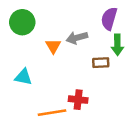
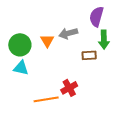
green circle: (22, 22) -> (20, 45), moved
red cross: (78, 100) -> (69, 88), turned -35

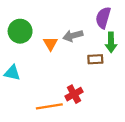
green circle: (20, 45) -> (20, 31), moved
cyan triangle: (21, 68) -> (12, 73), moved

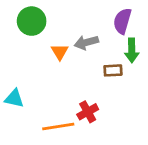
green circle: (20, 31) -> (32, 21), moved
cyan triangle: (12, 73) -> (14, 98), moved

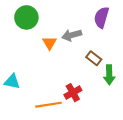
green arrow: (132, 50) -> (109, 75), moved
brown rectangle: (113, 70) -> (94, 58), turned 40

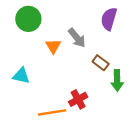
gray arrow: (72, 35) -> (77, 38), turned -114
cyan triangle: (12, 81) -> (21, 76), moved

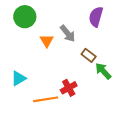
cyan triangle: (21, 76) -> (19, 78), moved, turned -42
green arrow: (117, 80) -> (103, 71), turned 138

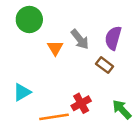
purple semicircle: (96, 17) -> (113, 38), moved
green arrow: (103, 71) -> (122, 109), moved

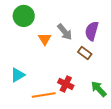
red cross: (81, 103) -> (66, 84), turned -35

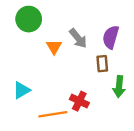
brown rectangle: (85, 53) -> (102, 64), turned 48
green arrow: (99, 89) -> (119, 87), moved, turned -132

